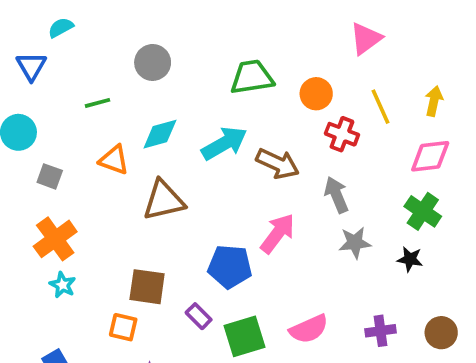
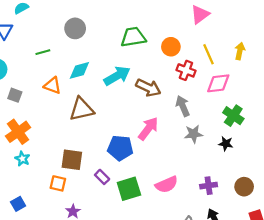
pink diamond: (430, 156) -> (218, 83), moved

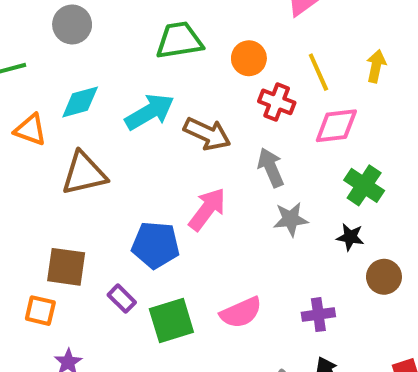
brown circle: (244, 187) -> (384, 277), moved

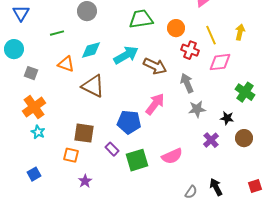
brown triangle: (84, 173) -> (93, 86), turned 40
green cross: (364, 185) -> (245, 92), moved
purple cross: (318, 315) -> (211, 140), moved, turned -35

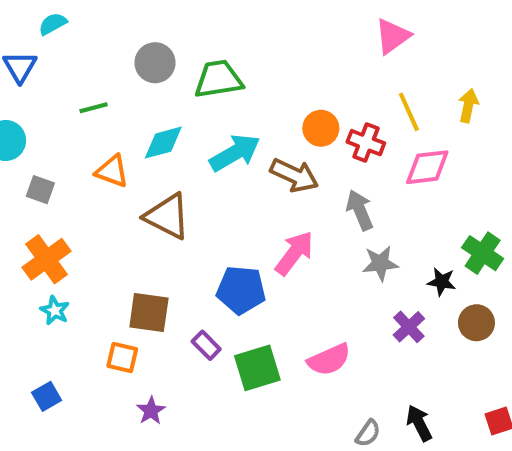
green trapezoid: (141, 19) -> (218, 79), moved
orange circle: (176, 28) -> (321, 128), moved
green cross: (245, 92) -> (483, 253), moved

